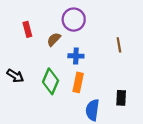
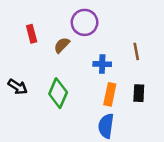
blue cross: (76, 56) -> (102, 64), moved
orange rectangle: (78, 82) -> (110, 94), moved
black rectangle: (121, 98) -> (139, 93), moved

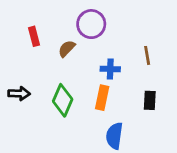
black arrow: (18, 87) -> (19, 94), turned -30
orange rectangle: (110, 94) -> (102, 98), moved

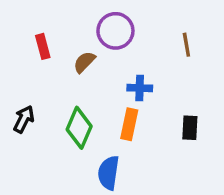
brown line: (147, 55) -> (186, 45), moved
black arrow: (19, 94) -> (24, 119), turned -65
blue semicircle: (114, 136) -> (109, 173), moved

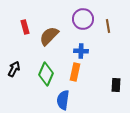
purple circle: (115, 31) -> (83, 19), moved
brown semicircle: (84, 62) -> (49, 36), size x1.5
black rectangle: (190, 128) -> (116, 85), moved

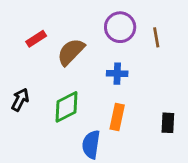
red rectangle: (25, 27) -> (36, 39), turned 72
orange rectangle: (75, 72) -> (117, 117), moved
green diamond: (46, 74) -> (66, 107), turned 40

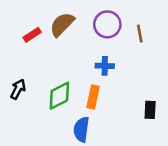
brown semicircle: (71, 52) -> (62, 24), moved
orange rectangle: (117, 117) -> (93, 97), moved

